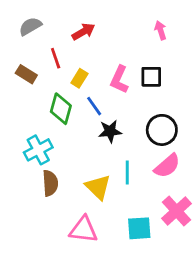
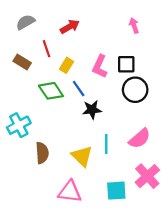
green diamond: (61, 109) -> (51, 91), turned -50
black circle: (162, 130) -> (135, 90), moved
cyan cross: (38, 150) -> (19, 125), moved

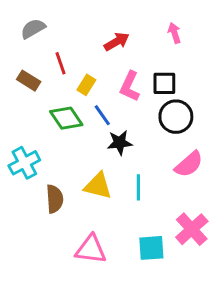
red arrow: (70, 27) -> (117, 42), moved
pink semicircle: (140, 138) -> (189, 164), moved
yellow triangle: (82, 156) -> (98, 186), moved, turned -30

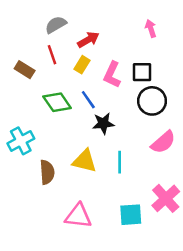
gray semicircle: (33, 29) -> (56, 25), moved
red arrow: (117, 42) -> (88, 40), moved
yellow rectangle: (86, 85) -> (82, 65), moved

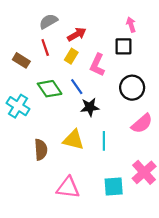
black square: (142, 72) -> (123, 46), moved
cyan cross: (21, 141) -> (18, 106), moved, turned -30

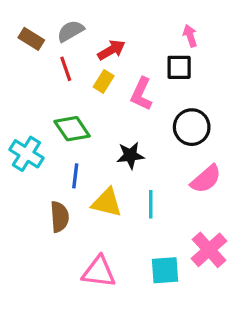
brown rectangle: (21, 60) -> (31, 39), moved
blue line: (77, 87) -> (75, 176), moved, turned 42

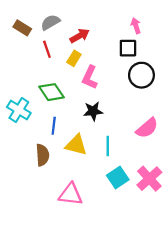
pink L-shape: (141, 94) -> (90, 77), moved
black circle: (192, 127) -> (141, 75), moved
cyan square: (165, 270) -> (118, 177), moved, turned -30

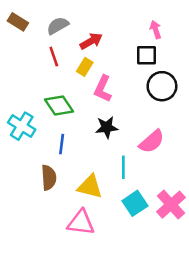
brown rectangle: (22, 28) -> (18, 22), moved
pink semicircle: (147, 128) -> (152, 142), moved
yellow triangle: (76, 145) -> (90, 187), moved

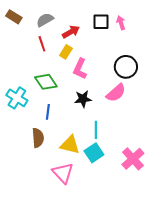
black square: (147, 55) -> (101, 22), moved
pink semicircle: (152, 142) -> (116, 93), moved
cyan square: (135, 203) -> (94, 153), moved
pink triangle: (81, 223) -> (63, 173), turned 40

